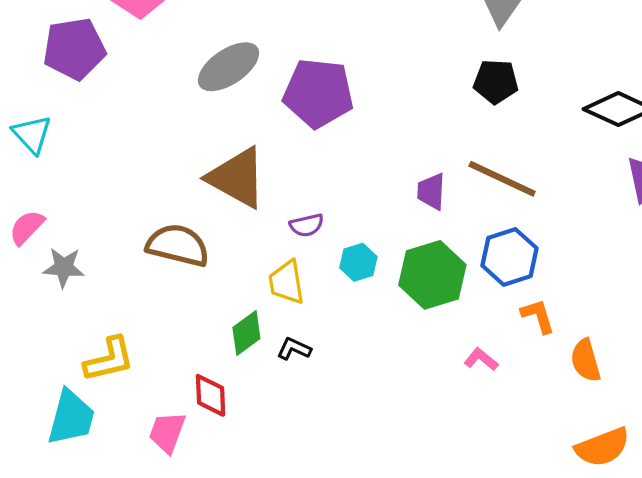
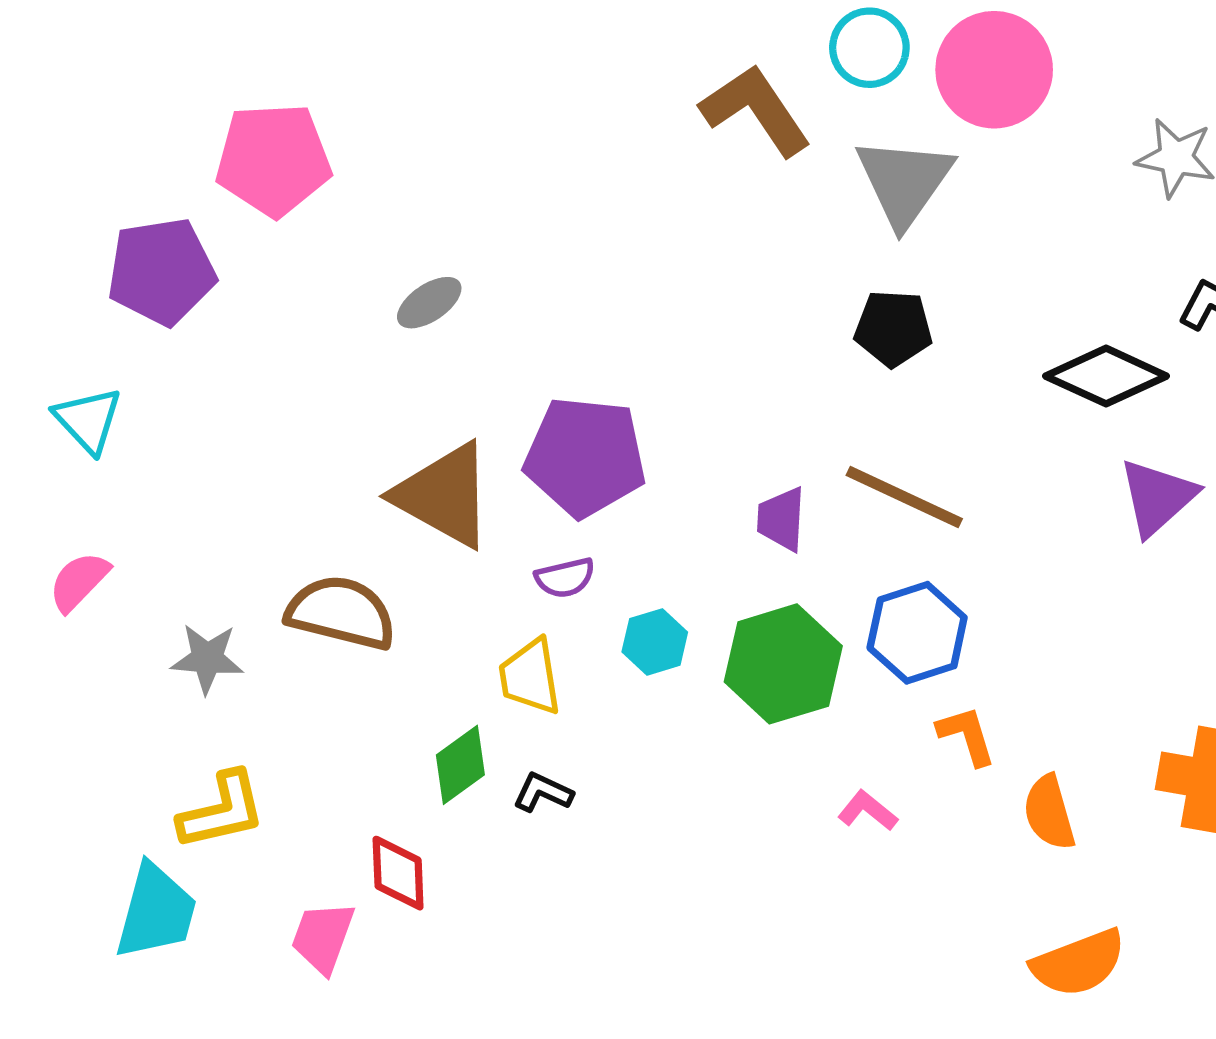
gray ellipse: (228, 67) -> (429, 303), size x0.6
purple pentagon: (318, 93) -> (585, 457), moved
gray star: (64, 267) -> (207, 658), moved

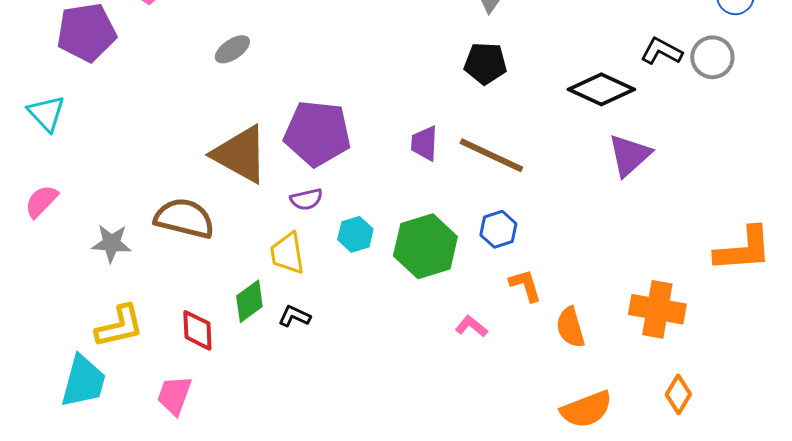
purple trapezoid: (781, 519) -> (424, 143), moved
blue hexagon: (917, 633) -> (498, 229), size x0.7
red diamond: (398, 873) -> (197, 330), moved

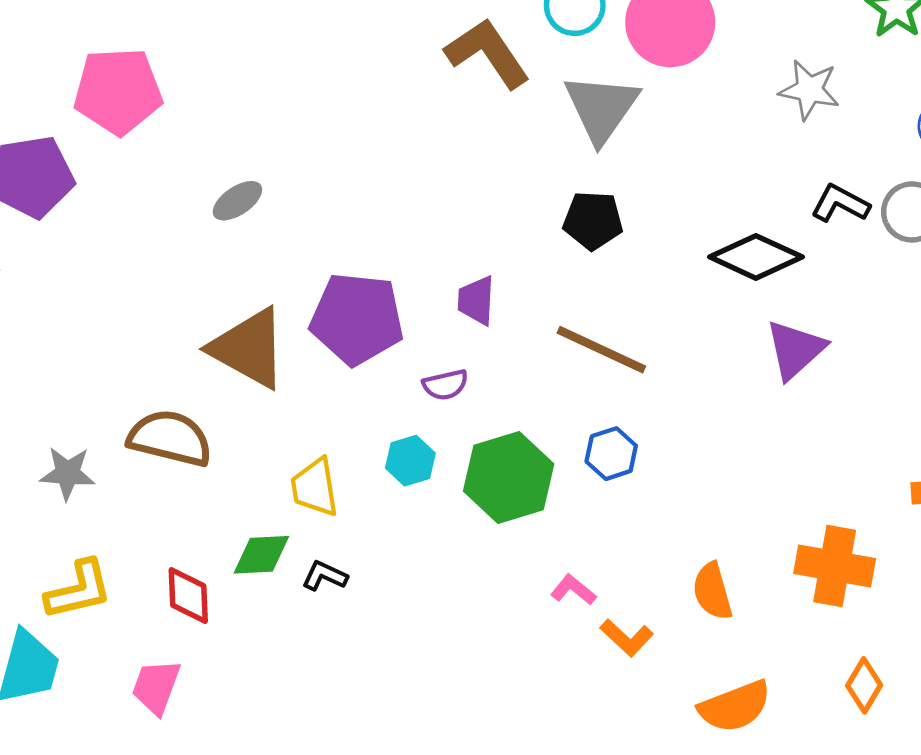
purple trapezoid: (424, 143) -> (476, 300), moved
purple semicircle: (306, 199) -> (445, 385), moved
orange L-shape: (525, 285) -> (627, 638), moved, turned 150
green diamond: (249, 301) -> (261, 555), turned 33

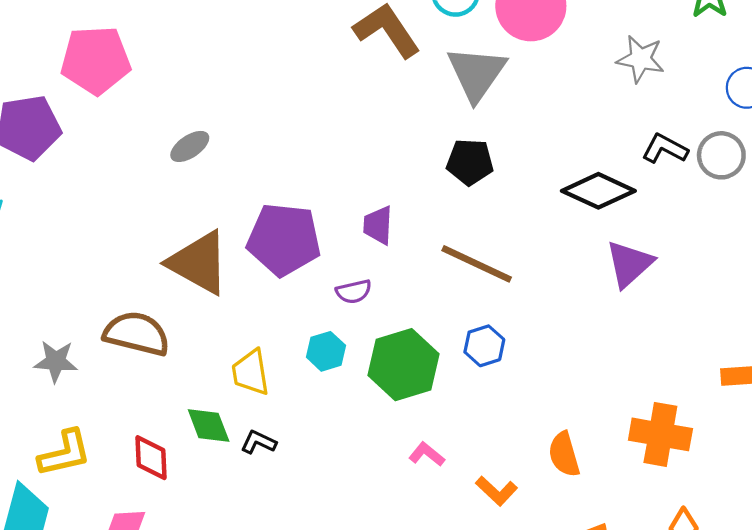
green diamond: (261, 555) -> (209, 426), turned 72
pink L-shape: (573, 590) -> (427, 454), moved

